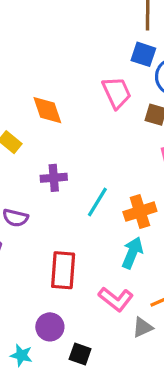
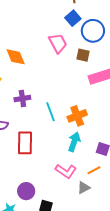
blue square: (143, 54) -> (73, 18), turned 35
cyan line: (97, 202) -> (50, 112), turned -48
red rectangle: (63, 270) -> (25, 143), moved

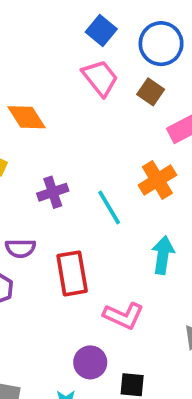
blue square: (73, 18) -> (101, 31), moved
brown square: (83, 55) -> (151, 92), turned 32
orange cross: (77, 116) -> (157, 180), moved
pink L-shape: (66, 171) -> (123, 316), moved

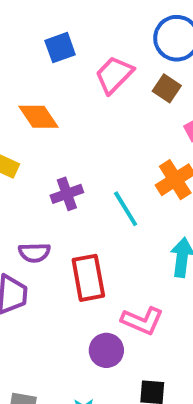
blue square: (101, 31) -> (60, 48), moved, turned 32
pink trapezoid: (100, 78) -> (114, 75), turned -96
purple circle: (90, 362) -> (106, 350), moved

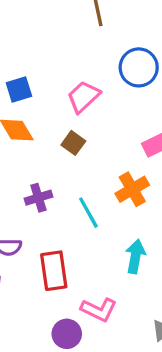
blue square: (60, 48) -> (19, 89), moved
brown square: (167, 88) -> (73, 143), moved

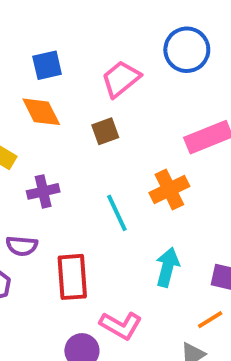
brown square: (73, 143) -> (105, 131), turned 30
purple cross: (38, 198) -> (43, 191), moved

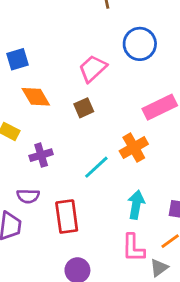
blue square: (47, 65) -> (18, 59), moved
cyan line: (117, 213) -> (96, 167), turned 76
pink L-shape: (121, 325) -> (133, 248), moved, turned 64

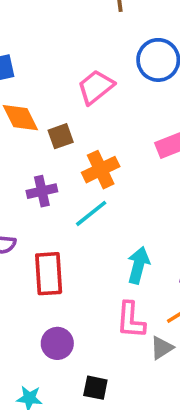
brown square: (84, 108) -> (61, 136), moved
orange cross: (134, 148) -> (101, 170), moved
purple cross: (41, 155) -> (42, 191), moved

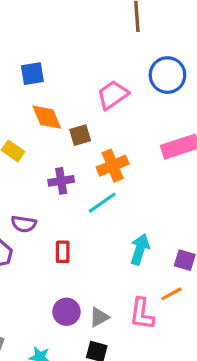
red rectangle: (49, 274) -> (63, 252), size x0.6
pink L-shape: (131, 320) -> (142, 314), moved
gray triangle: (162, 348) -> (99, 317), moved

